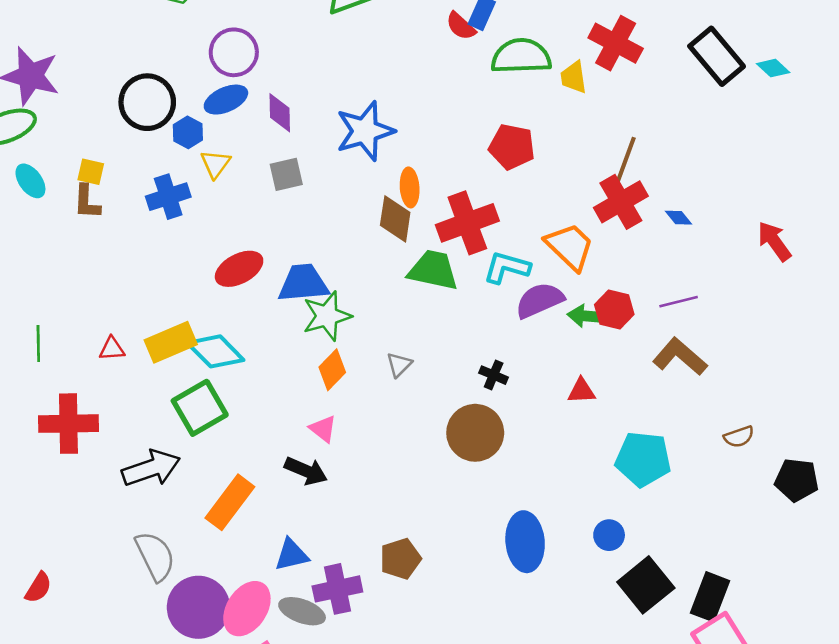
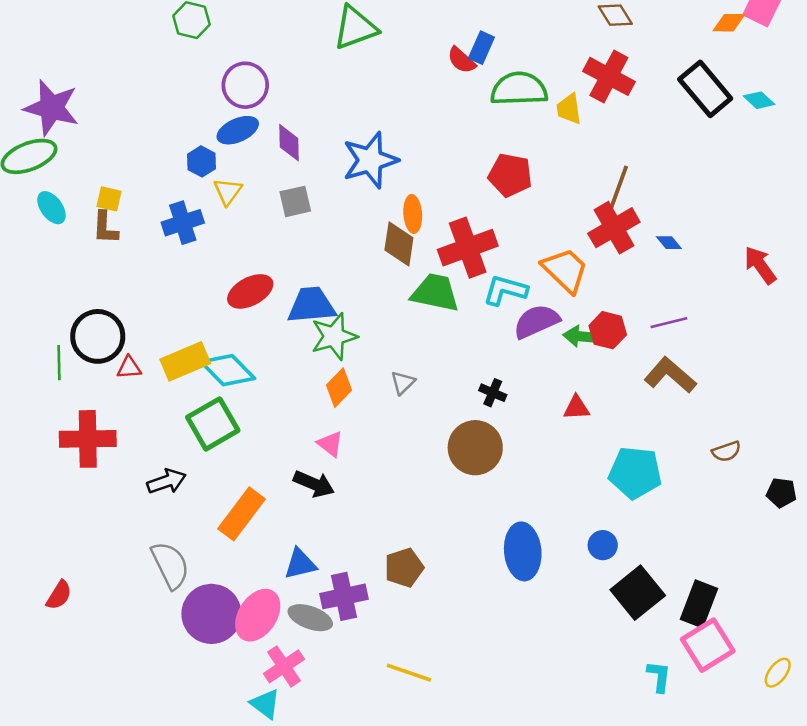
black circle: (147, 102) -> (98, 336), moved
black arrow: (151, 468) -> (166, 481), size x0.7
black pentagon: (797, 480) -> (781, 493), size x0.7

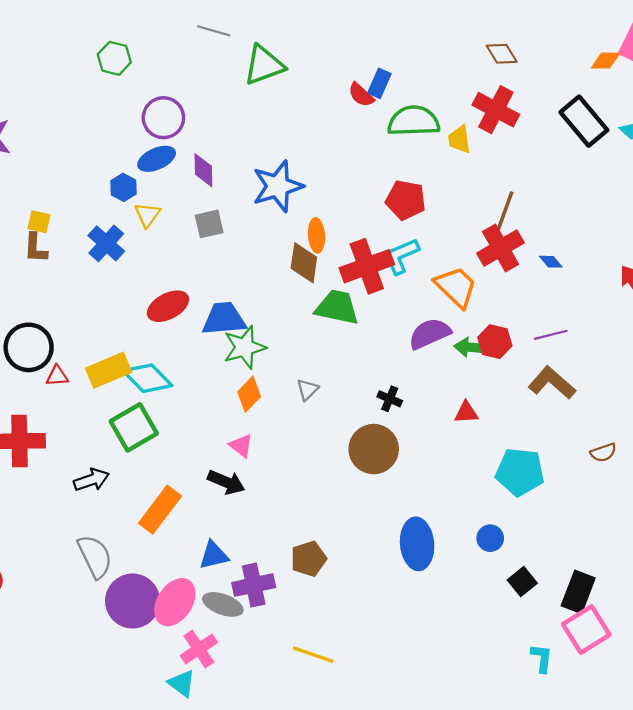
blue cross: (183, 223) -> (106, 243), turned -30
cyan L-shape: (505, 290) -> (401, 256), moved, turned -39
black square: (638, 593) -> (522, 582), size x0.6

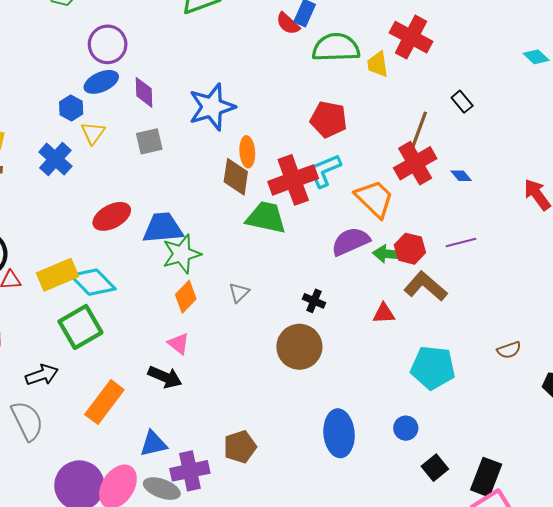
black rectangle: (584, 121) -> (462, 102), moved, size x0.5
brown L-shape: (552, 383) -> (426, 286), moved
gray semicircle: (95, 556) -> (27, 421), moved

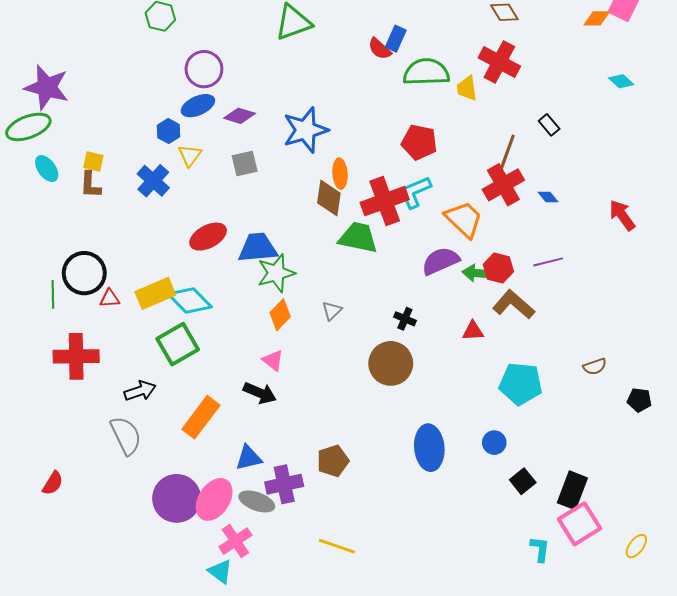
purple diamond: (144, 92) -> (240, 116), turned -72

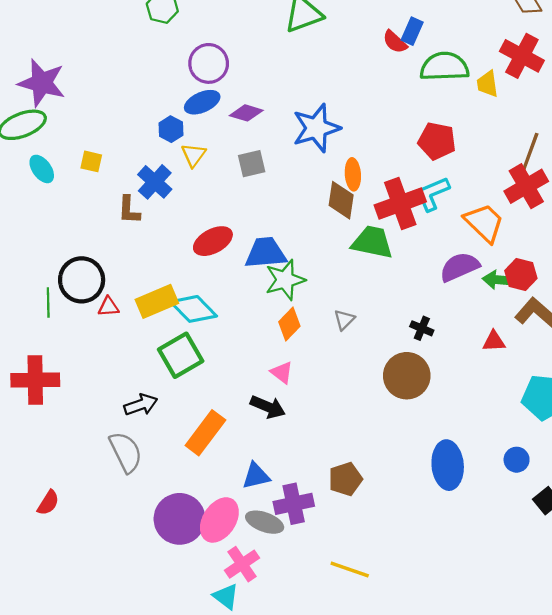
brown L-shape: (90, 185) -> (129, 210), moved
red cross: (76, 356) -> (35, 380), moved

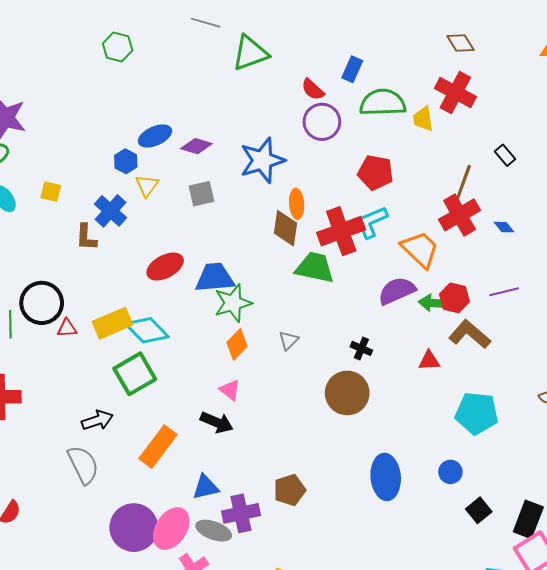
red semicircle: (395, 42) -> (313, 89), moved
purple circle: (209, 63) -> (322, 122), moved

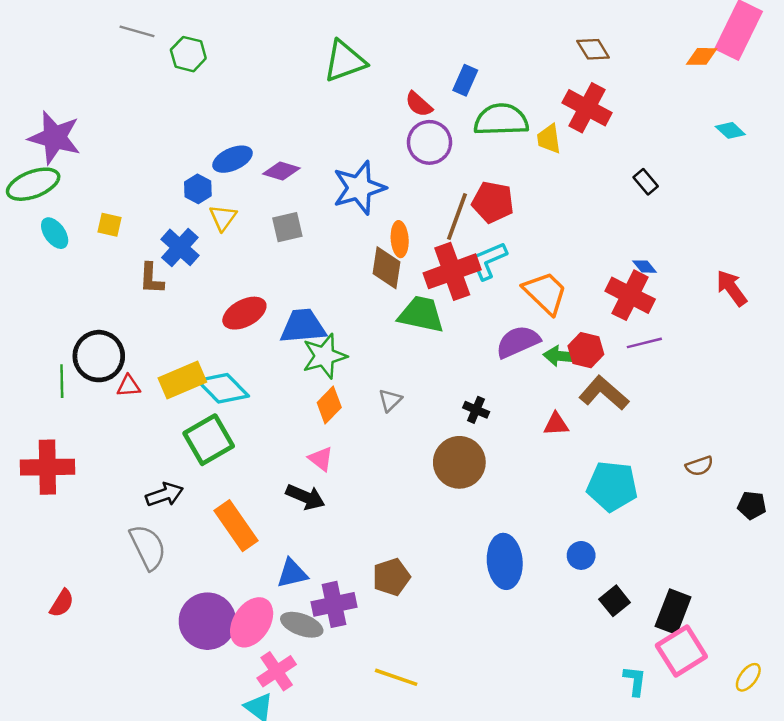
gray line: (206, 23) -> (137, 31), moved
brown line: (463, 185) -> (457, 216), moved
red cross: (460, 215) -> (630, 295), moved, turned -33
orange rectangle: (158, 447) -> (236, 526), turned -72

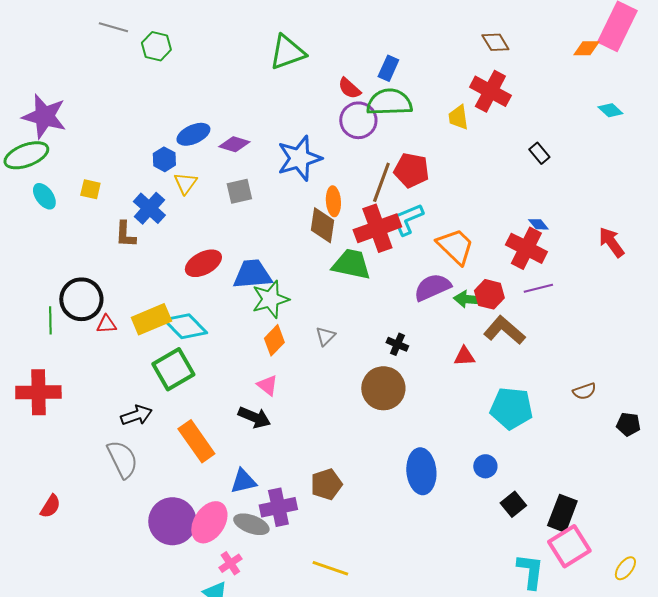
green semicircle: (501, 120) -> (389, 102), moved
pink cross: (277, 671) -> (230, 563), size x0.7
cyan L-shape: (635, 681) -> (530, 571), size x1.4

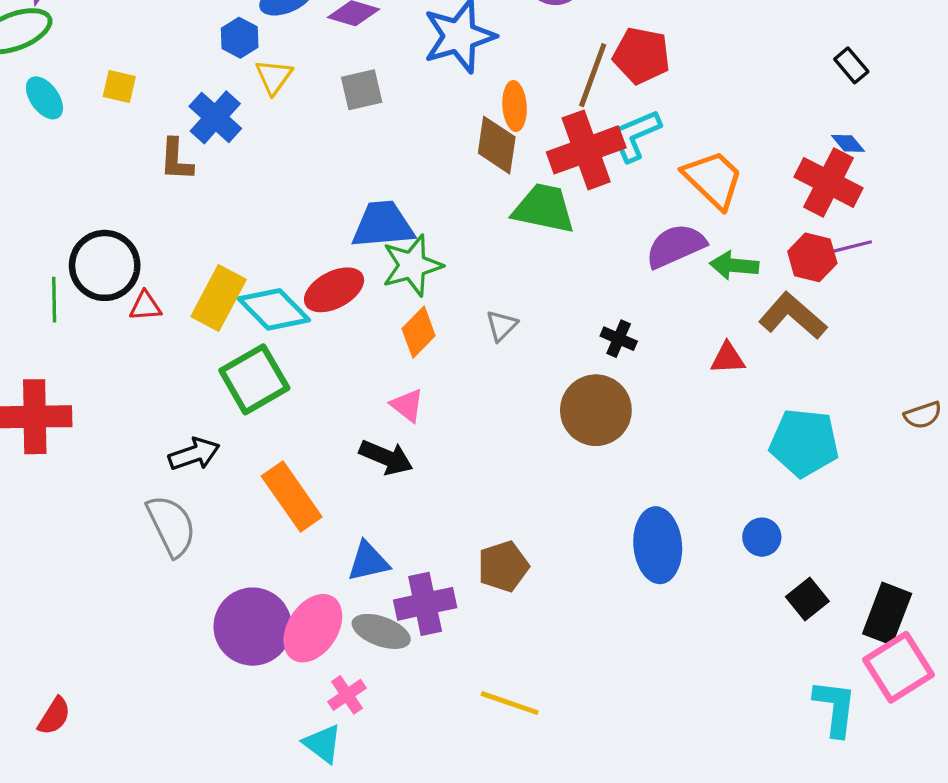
black rectangle: (539, 153) -> (851, 65), moved
red ellipse: (203, 263) -> (334, 290), moved
red hexagon: (489, 294) -> (812, 257), moved
yellow rectangle: (151, 319) -> (219, 298), turned -39
red semicircle: (50, 506) -> (54, 716), moved

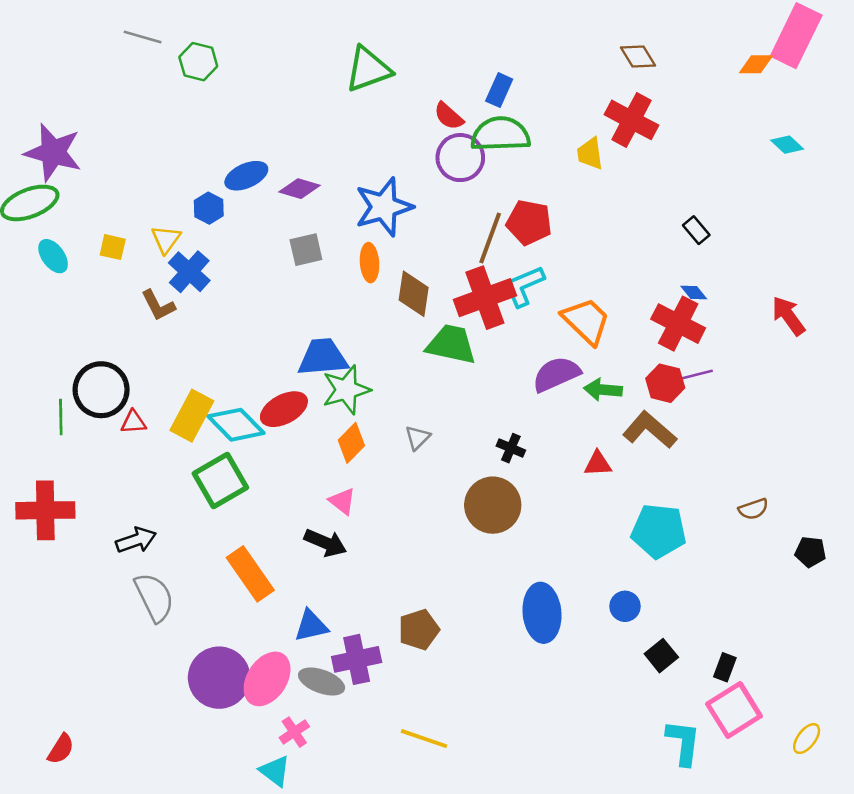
yellow triangle: (274, 77) -> (166, 239), moved
orange ellipse: (515, 106) -> (370, 263), moved
brown L-shape: (176, 160) -> (158, 305), turned -30
black arrow: (194, 454) -> (136, 540), moved
black rectangle: (887, 614) -> (725, 667), size x0.6

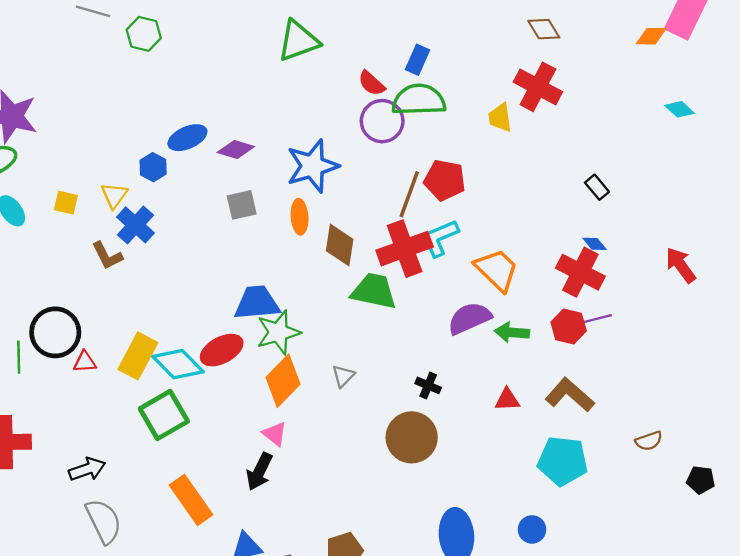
brown L-shape: (650, 430) -> (570, 395), moved
orange diamond: (351, 443) -> (283, 381), size x1.4
black arrow: (325, 543) -> (259, 472), turned 93

